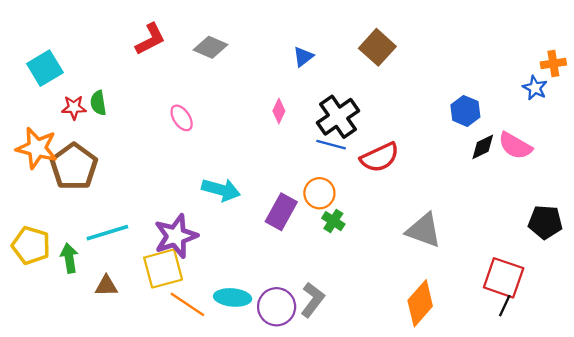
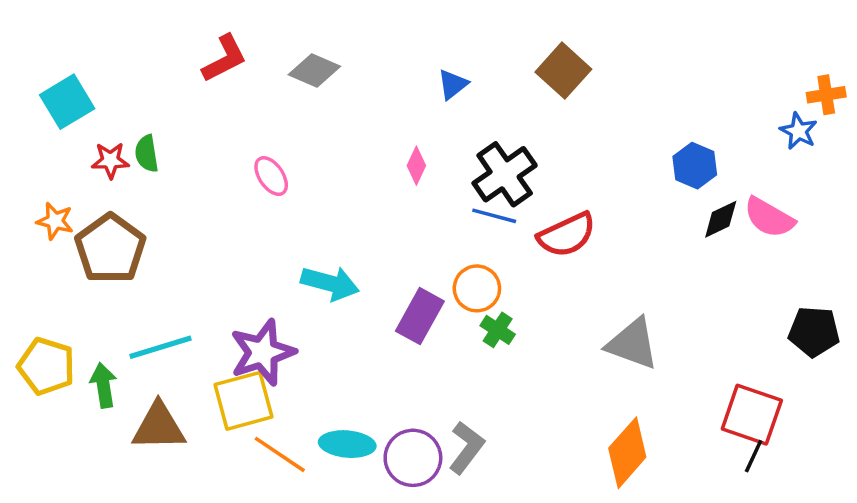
orange star: (37, 148) -> (55, 221), size x0.6
brown triangle: (106, 286) -> (159, 427), size x1.6

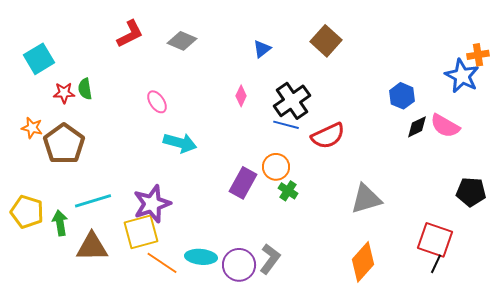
blue star: (799, 131) -> (462, 76), size x1.6
cyan arrow: (330, 283) -> (180, 143), moved
gray triangle: (633, 344) -> (366, 199), turned -36

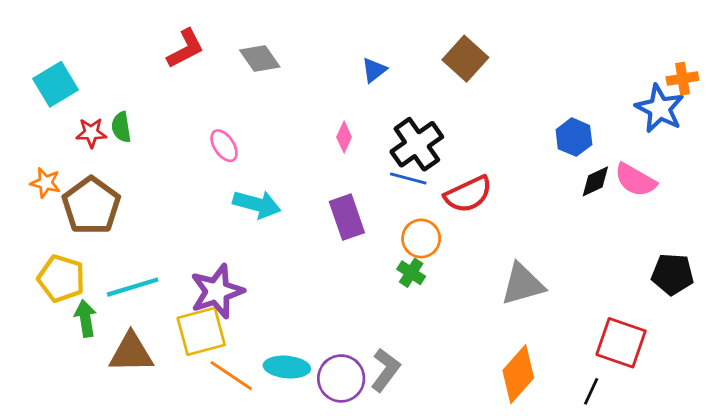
gray diamond: (182, 41) -> (260, 59), turned 32
orange circle: (276, 167) -> (421, 238), moved
purple rectangle: (243, 183) -> (347, 217), moved, turned -48
yellow pentagon: (27, 212) -> (61, 278), moved
black line: (436, 264) -> (591, 391), moved

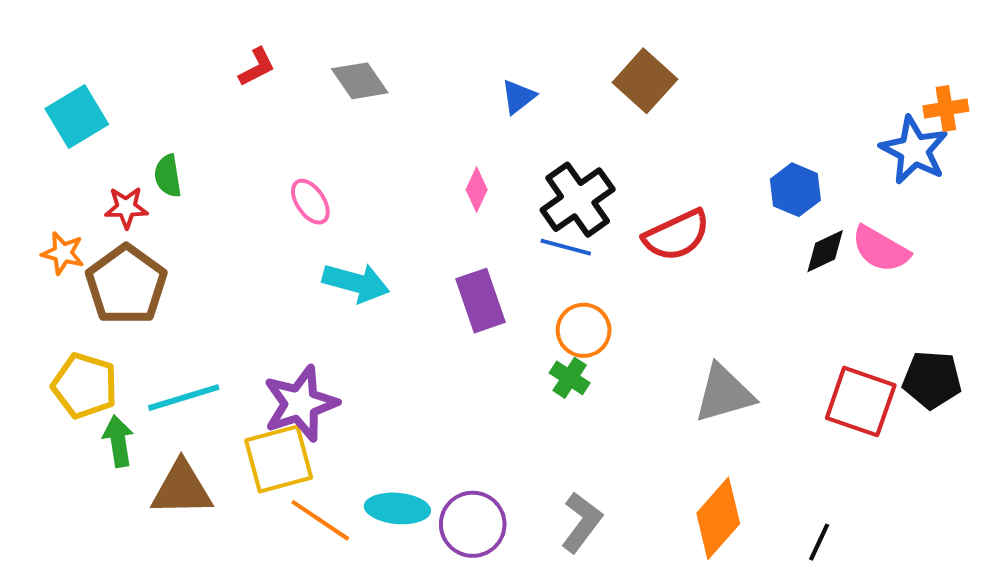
red L-shape: (185, 49) -> (257, 67), size x0.7
red star: (91, 133) -> (126, 208), moved
red semicircle: (468, 194) -> (677, 235), moved
red square: (621, 343) -> (861, 402), moved
gray L-shape: (385, 370) -> (582, 522), moved

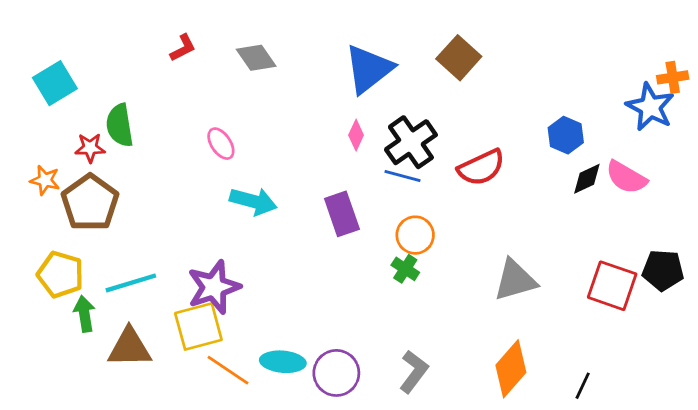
blue triangle: (518, 97) -> (369, 69), size x2.0
green semicircle: (168, 176) -> (120, 125), size x1.4
pink diamond: (477, 190) -> (356, 135), moved

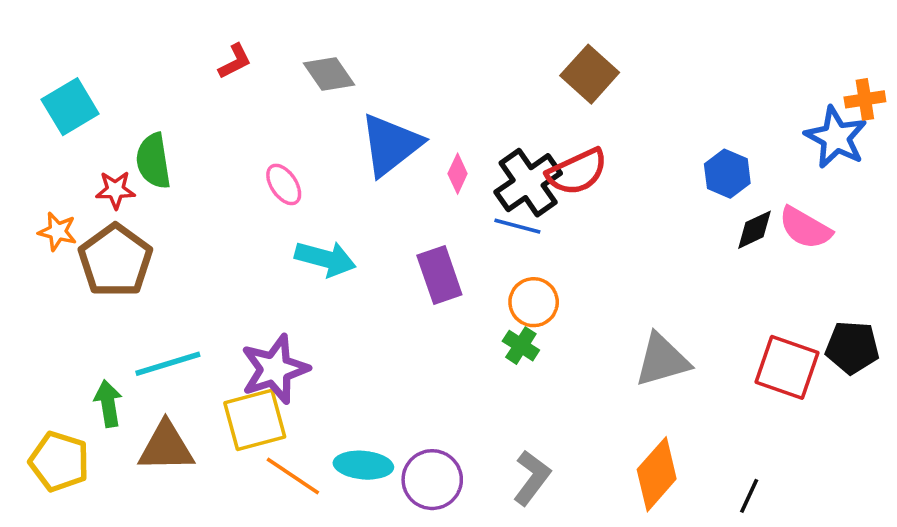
blue triangle: (369, 69) -> (391, 145), moved
red semicircle: (481, 167) -> (577, 172), moved
yellow pentagon: (60, 274) -> (59, 461), moved

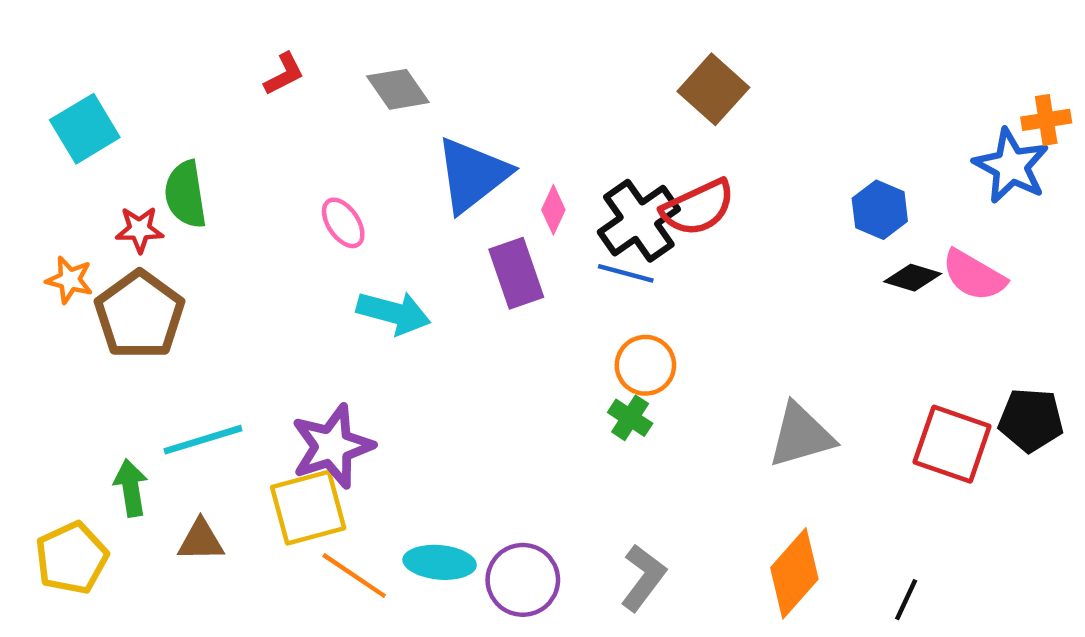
black diamond: (754, 230) -> (913, 278), turned 42
purple rectangle: (439, 275) -> (516, 273), moved
brown triangle: (166, 447) -> (201, 540), size x0.7
yellow pentagon: (59, 461) -> (72, 558), turned 30

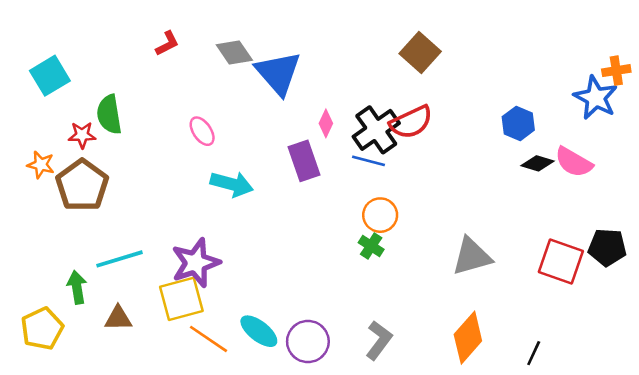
blue triangle: (472, 175) -> (278, 73), moved, turned -33
cyan ellipse: (440, 562) -> (259, 331), turned 33

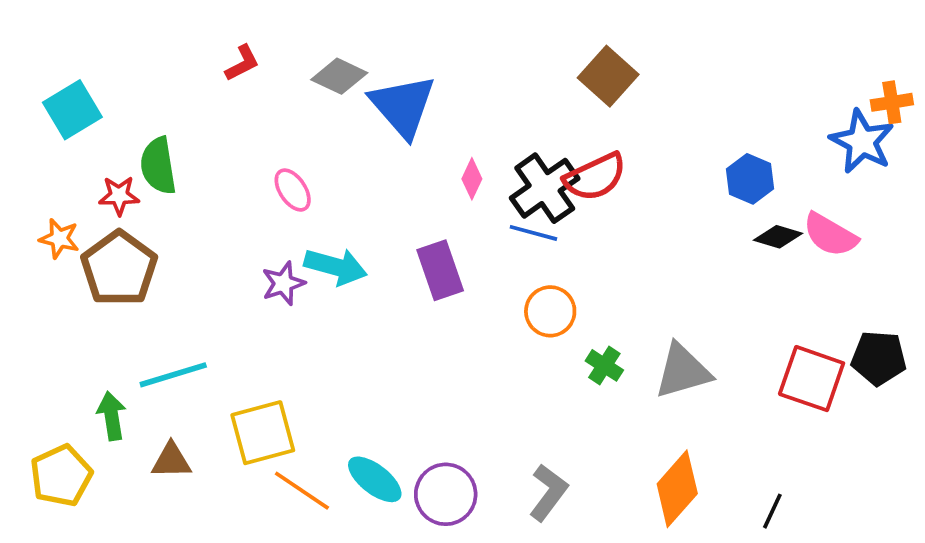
gray diamond: (234, 52) -> (339, 76), turned -30
purple rectangle: (304, 161) -> (440, 270), moved
green cross: (371, 246) -> (604, 365), moved
purple star: (196, 263) -> (283, 283), moved, size x0.6

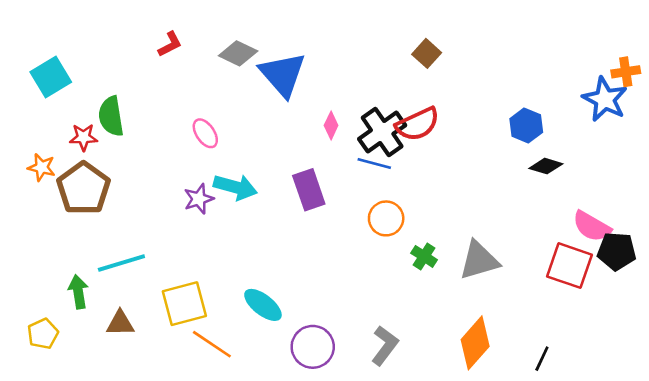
brown square: (608, 76) -> (427, 53), size x0.7
pink semicircle: (830, 235) -> (592, 226), moved
yellow pentagon: (61, 476) -> (43, 334), size x0.7
cyan ellipse: (375, 479) -> (263, 305), moved

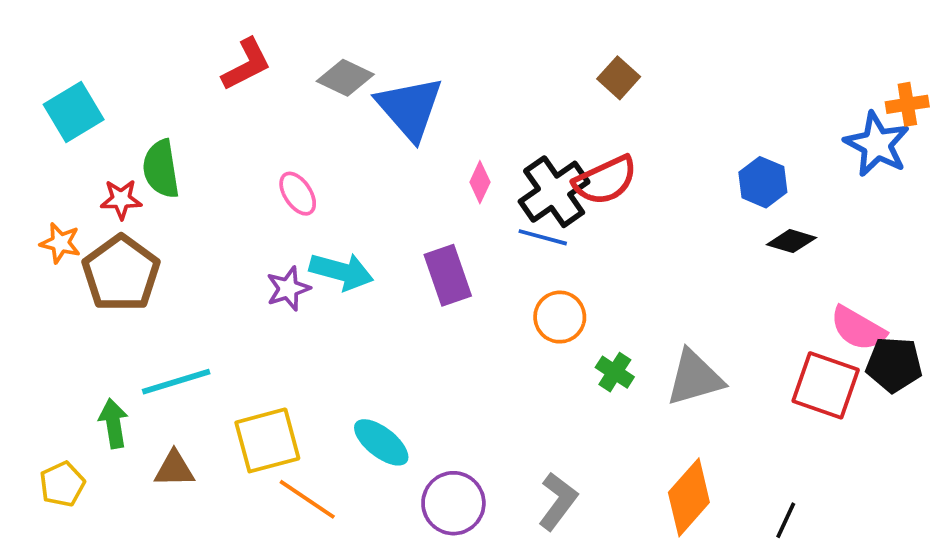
red L-shape: (170, 44) -> (246, 64), size x1.4

